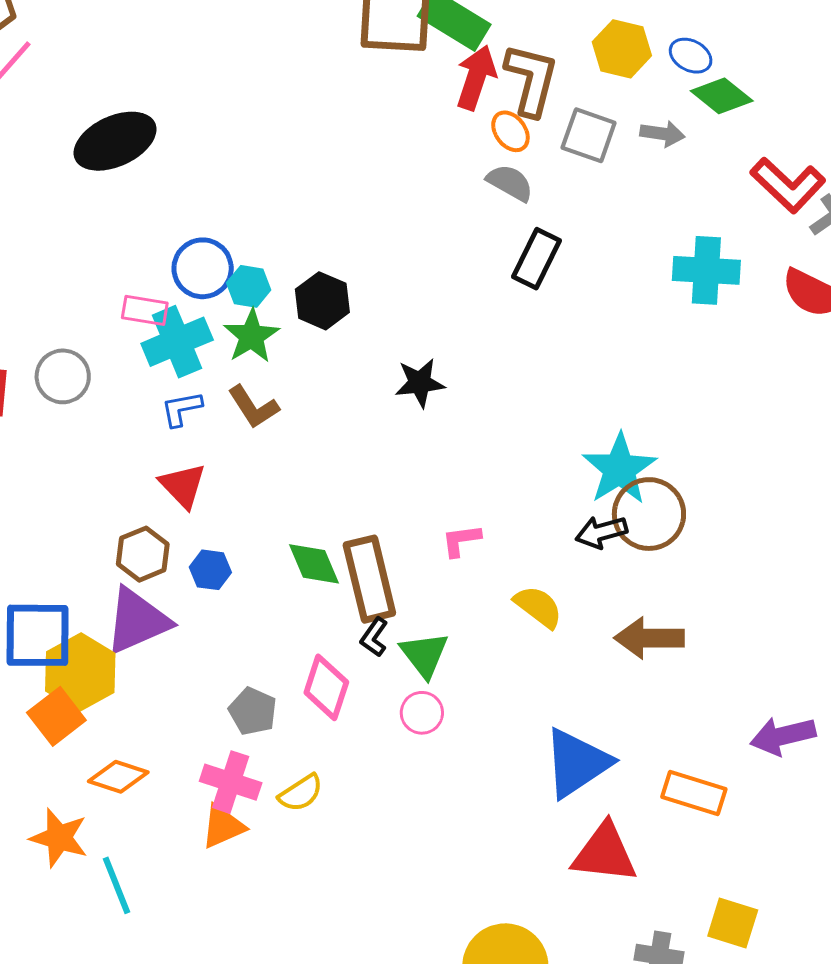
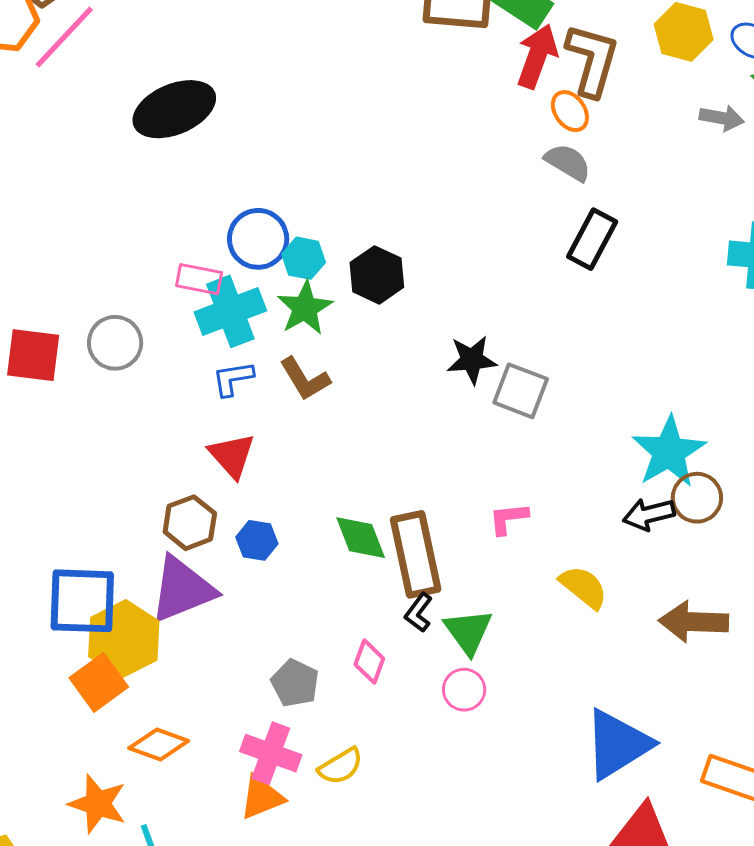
gray square: (589, 135) -> (521, 391), moved
brown circle: (649, 514) -> (697, 498), size x0.7
pink diamond: (326, 687) -> (369, 661), size x0.7

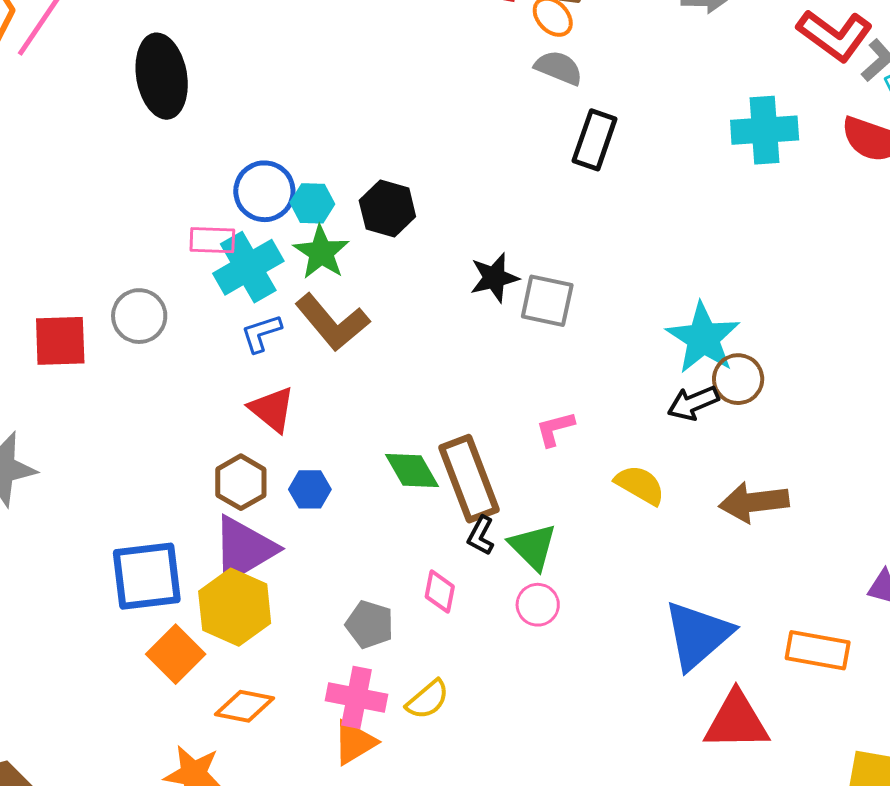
black ellipse: (174, 109) -> (162, 76), turned -68
brown L-shape: (305, 379) -> (332, 322), size x1.4
yellow hexagon: (124, 639) -> (235, 607), moved

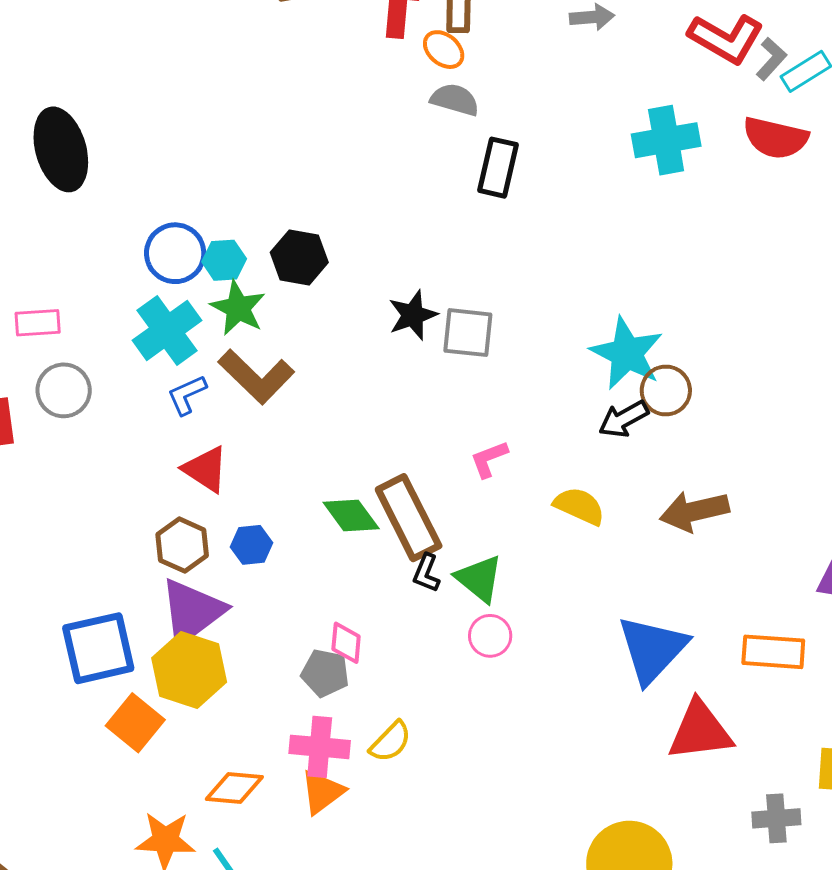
pink rectangle: (212, 240) -> (38, 323), moved
pink diamond: (440, 592) -> (346, 643), moved
orange diamond: (245, 706) -> (234, 788), moved

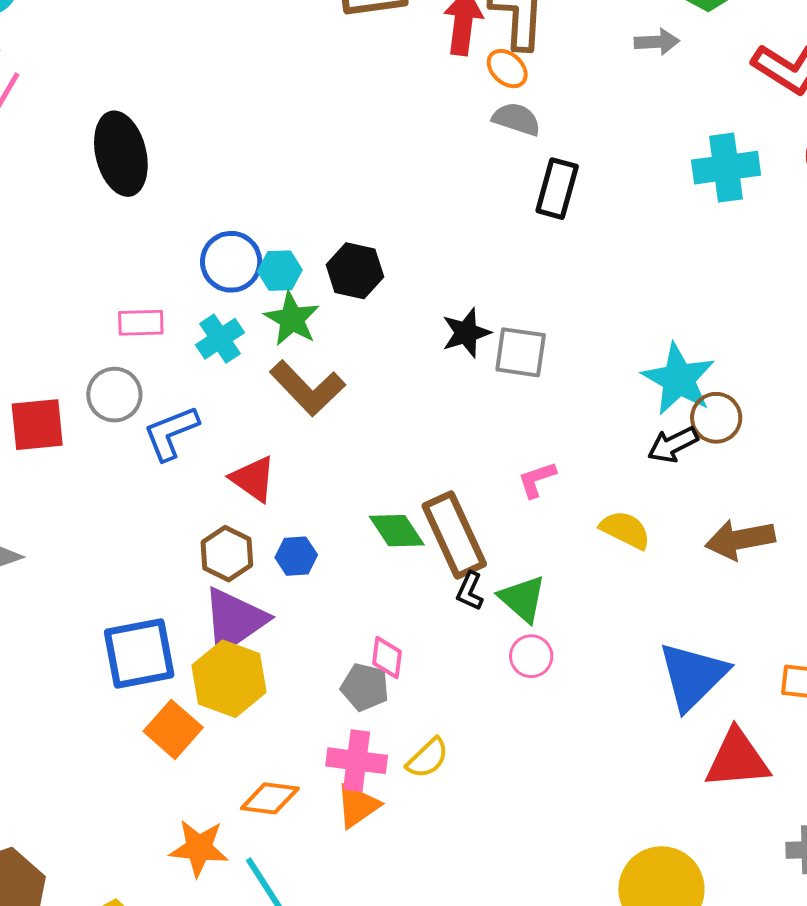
pink rectangle: (38, 323) -> (141, 323), moved
cyan cross: (167, 330) -> (220, 339), size x0.7
blue L-shape: (187, 395) -> (171, 433), moved, size x1.4

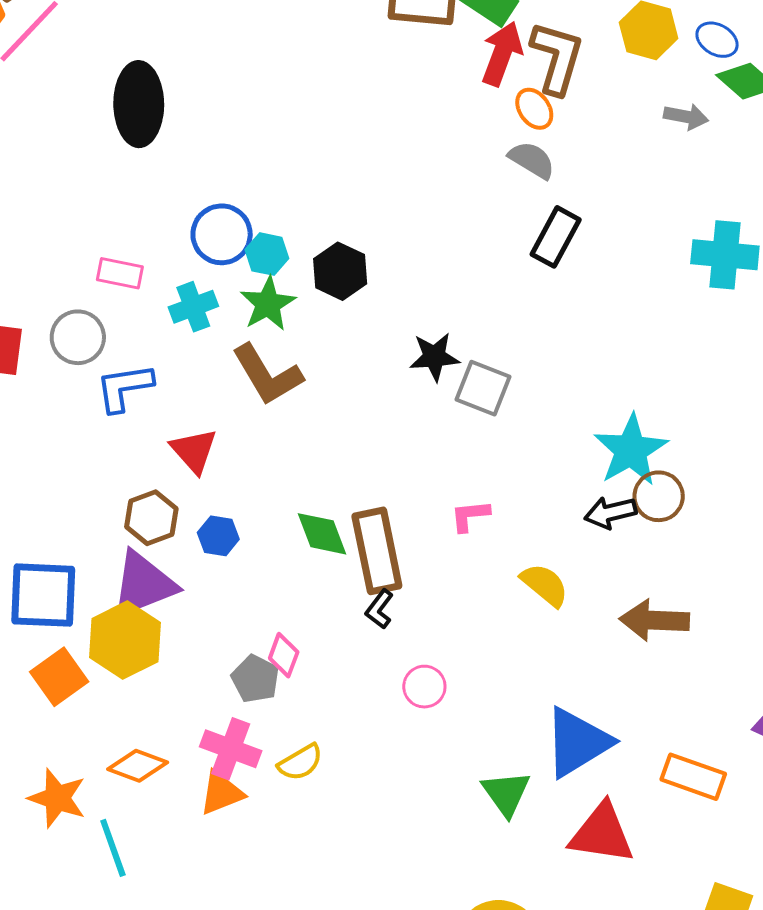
green triangle: (522, 599) -> (506, 793), moved

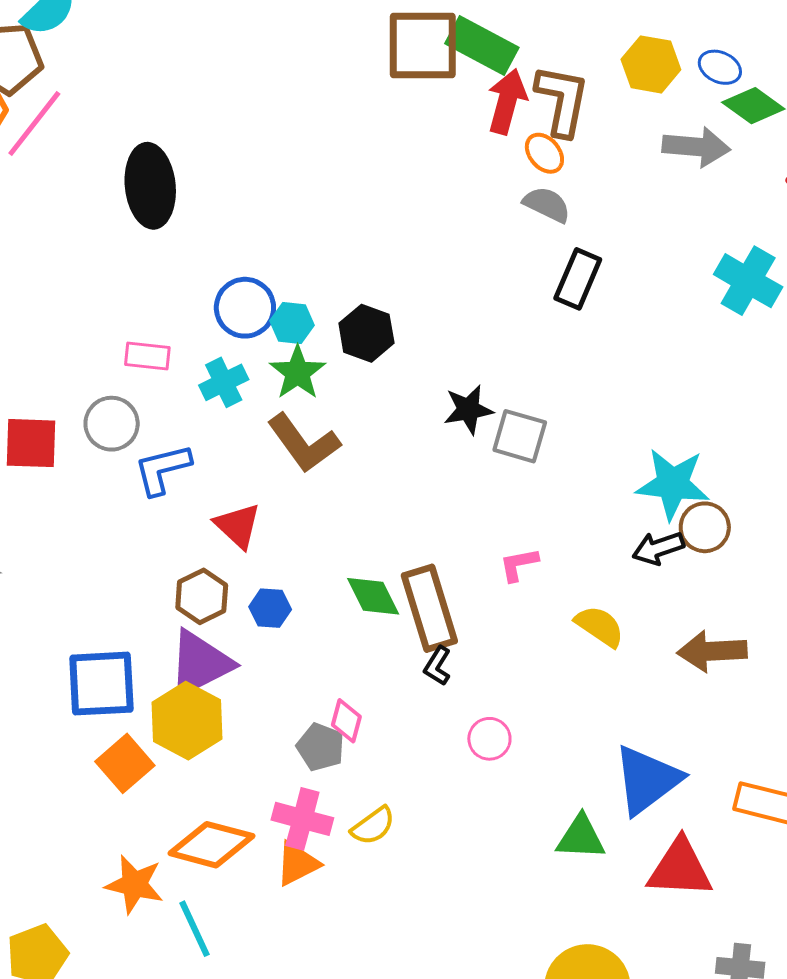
gray arrow: (686, 117) -> (696, 147), size x1.5
cyan cross: (725, 255) -> (748, 281), turned 30
cyan star: (631, 450) -> (673, 484), turned -30
orange diamond: (138, 766) -> (211, 845), size x1.4
green triangle: (506, 793) -> (581, 837), turned -46

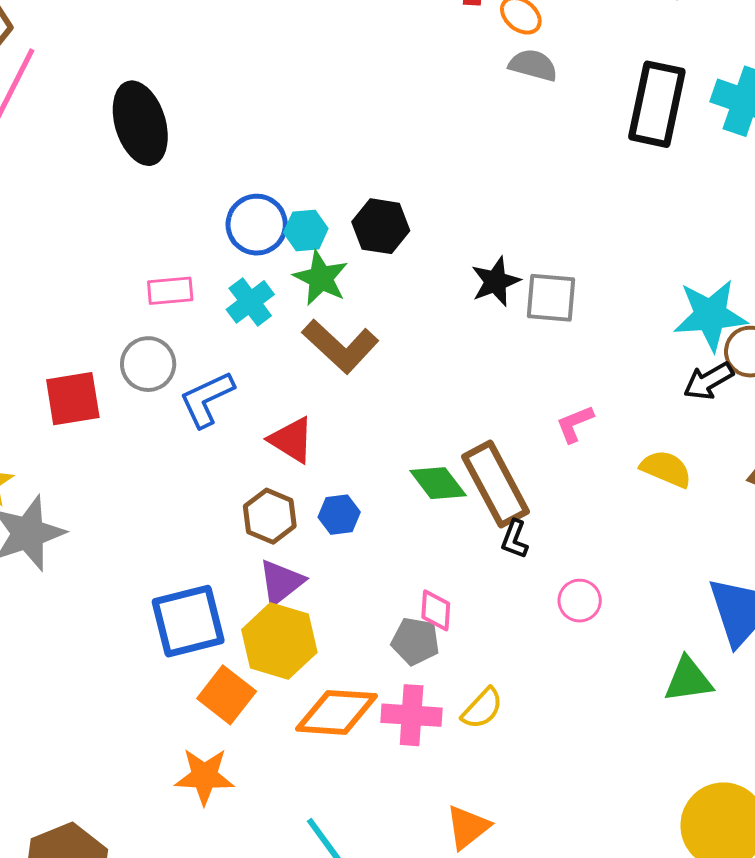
black rectangle: (578, 279) -> (657, 104), moved, size x1.4
purple triangle: (200, 663) -> (281, 582), size x0.7
orange diamond: (211, 845) -> (337, 712), moved
orange triangle: (297, 864) -> (468, 827), moved
orange star: (134, 884) -> (204, 776), moved

